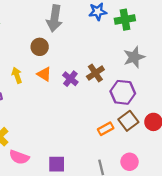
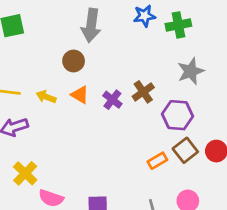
yellow arrow: (17, 75) -> (46, 97), turned -49

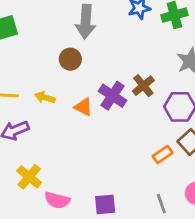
orange triangle: (80, 95) -> (83, 107), moved
purple cross: (112, 100) -> (113, 96), size x1.4

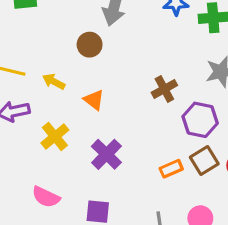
purple cross: (113, 96) -> (106, 154), moved
yellow cross: (29, 177) -> (55, 136), moved

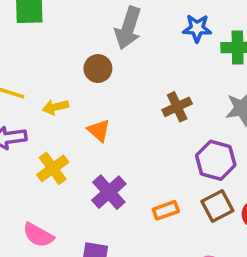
yellow arrow: (54, 82) -> (55, 107), turned -45
brown cross: (164, 89) -> (177, 107), moved
orange rectangle: (171, 169) -> (166, 210), moved

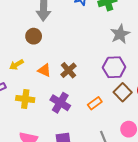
brown cross: (177, 107) -> (68, 70), moved
yellow cross: (53, 168) -> (25, 99), turned -30

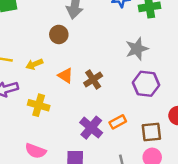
gray star: (120, 34) -> (137, 49), moved
brown square: (123, 92) -> (151, 132), moved, turned 30
purple cross: (60, 103) -> (91, 128), moved

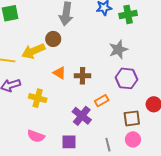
yellow arrow: (34, 64) -> (33, 51), moved, size x1.6
brown cross: (93, 79) -> (82, 76), turned 35
orange rectangle: (118, 122) -> (102, 101), moved

